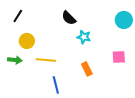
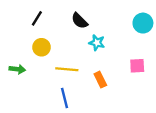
black line: (18, 16) -> (37, 18), moved
yellow circle: (27, 41) -> (41, 47), moved
yellow line: (46, 60) -> (67, 69), moved

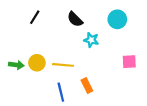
cyan circle: (143, 23) -> (117, 19), moved
yellow circle: (41, 47) -> (37, 63), moved
orange rectangle: (100, 80) -> (87, 86), moved

